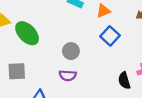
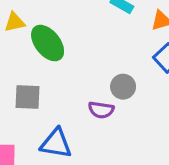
gray circle: (71, 51) -> (123, 87), moved

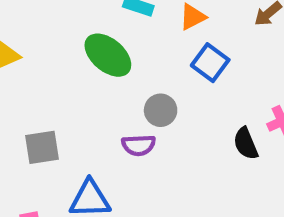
green ellipse: (48, 43) -> (108, 55), moved

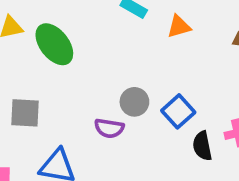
green ellipse: (108, 55) -> (54, 44), moved
blue square: (210, 63) -> (178, 111), moved

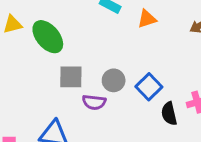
gray square: (25, 113) -> (71, 77), moved

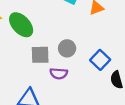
gray circle: (114, 80) -> (67, 48), moved

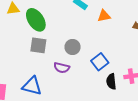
gray square: (40, 55) -> (38, 45), moved

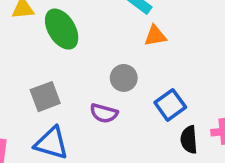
orange triangle: (104, 16) -> (155, 36), moved
gray square: (38, 45) -> (45, 97), moved, turned -30

